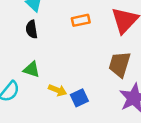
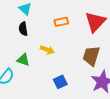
yellow arrow: (57, 90) -> (47, 50), moved

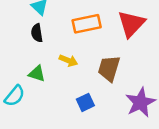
orange rectangle: (61, 22) -> (87, 24), size x1.5
brown trapezoid: (91, 56) -> (109, 68), moved

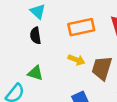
yellow arrow: (68, 60) -> (76, 60), moved

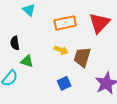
black semicircle: (35, 36) -> (15, 43), moved

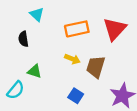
black semicircle: (15, 43) -> (23, 39), moved
blue square: (64, 83) -> (76, 96), turned -32

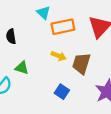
cyan triangle: (37, 14) -> (43, 13), moved

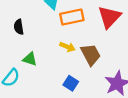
brown trapezoid: (81, 63) -> (91, 55), turned 135

